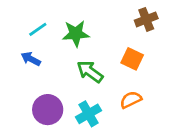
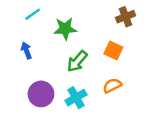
cyan line: (38, 29) -> (33, 14), moved
blue arrow: (31, 59) -> (26, 50), turned 42
green arrow: (90, 72) -> (77, 61), turned -85

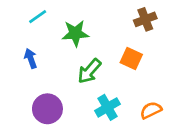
orange semicircle: (112, 86) -> (151, 110), moved
cyan cross: (76, 98) -> (108, 107), moved

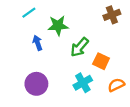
blue arrow: (31, 58) -> (37, 43), moved
orange square: (131, 58) -> (101, 61), moved
green arrow: (89, 71) -> (80, 47), moved

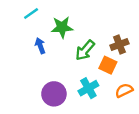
brown cross: (112, 15) -> (119, 45), moved
purple circle: (36, 84) -> (54, 94), moved

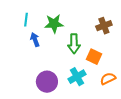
cyan line: (31, 14) -> (26, 20), moved, turned -48
brown cross: (119, 45) -> (104, 26), moved
green arrow: (85, 50) -> (74, 44), turned -42

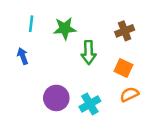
blue arrow: (35, 40) -> (23, 56), moved
orange square: (94, 57) -> (123, 68), moved
cyan cross: (77, 77) -> (90, 104), moved

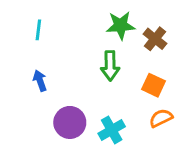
green star: (65, 28) -> (121, 25), moved
brown cross: (125, 31) -> (155, 39), turned -30
blue arrow: (23, 56) -> (40, 81), moved

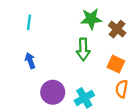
orange semicircle: (161, 118) -> (122, 89), turned -54

